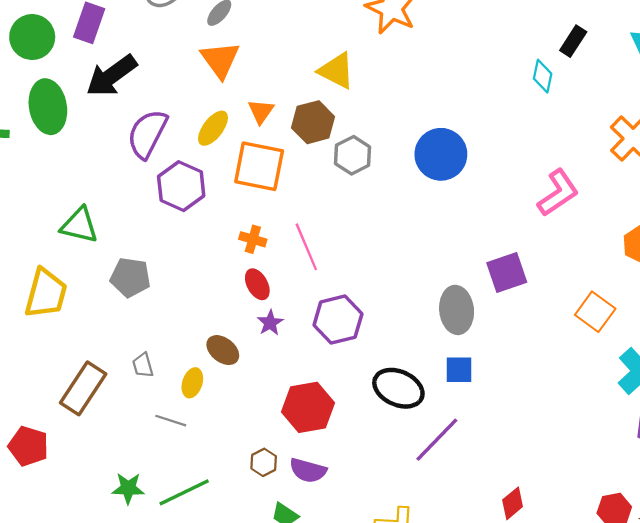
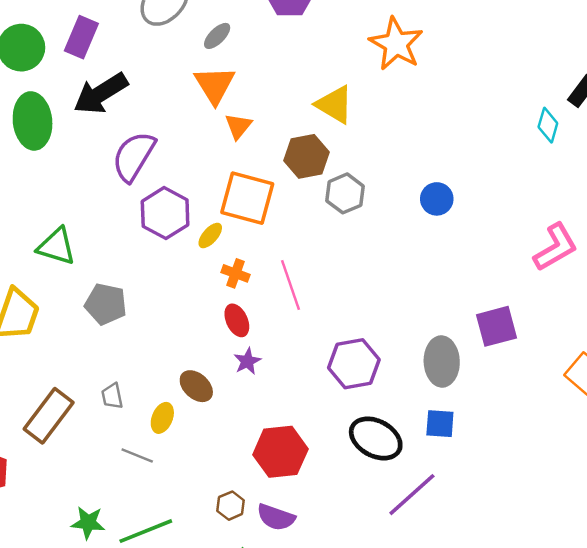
orange triangle: (261, 111) -> (238, 126), moved
yellow ellipse: (213, 128) -> (210, 235), moved, size x0.7
blue circle: (441, 154) -> (437, 199), size x0.6
purple hexagon: (338, 320) -> (354, 364), moved

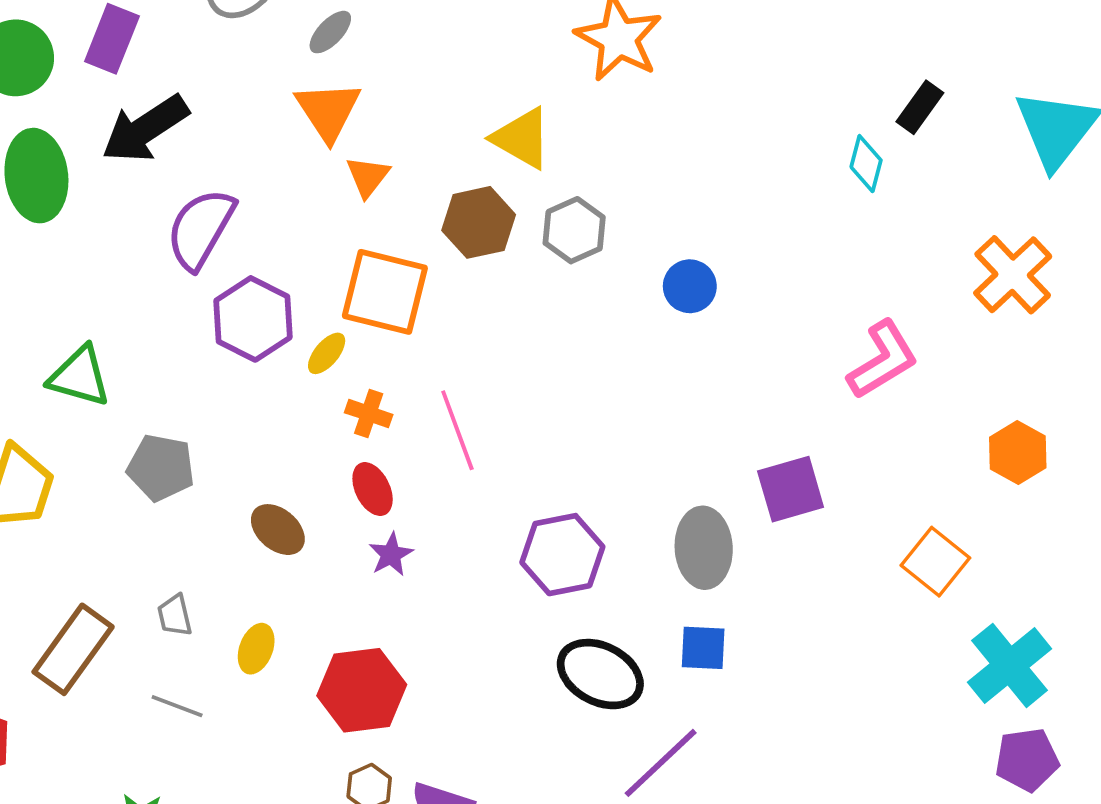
gray hexagon: (345, 193) -> (574, 230), moved
brown ellipse: (196, 386) -> (278, 530), moved
red hexagon: (280, 452) -> (362, 690), moved
gray line: (137, 456) -> (177, 706), moved

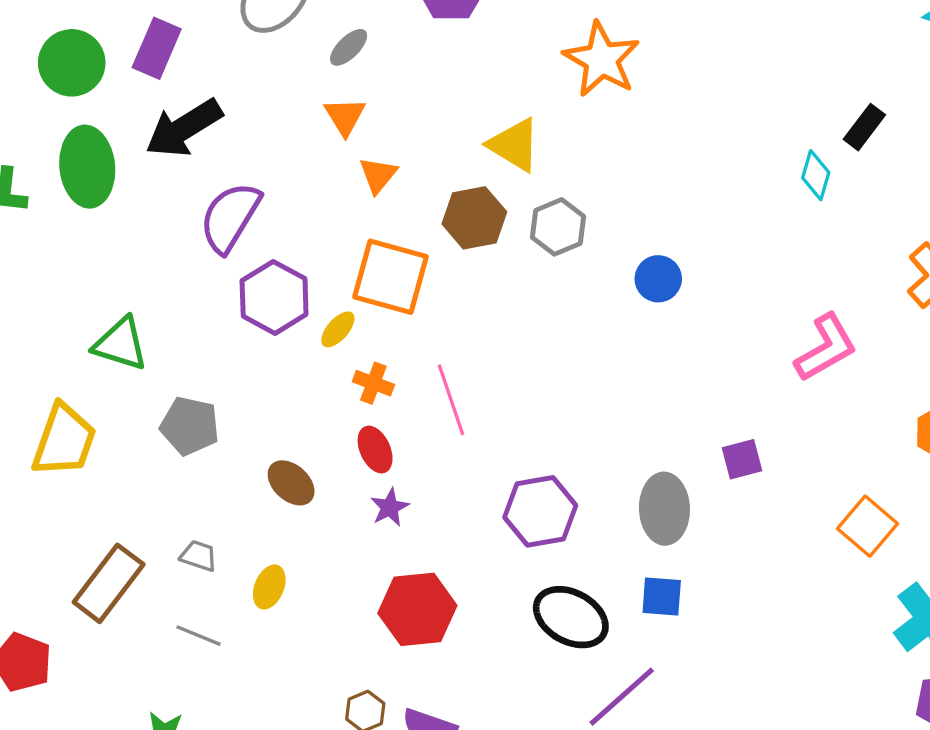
orange triangle: (328, 111) -> (345, 116), size x0.7
purple square: (791, 489) -> (742, 459), size x0.7
gray trapezoid: (175, 615) -> (199, 556), turned 120
red hexagon: (362, 690) -> (417, 609), moved

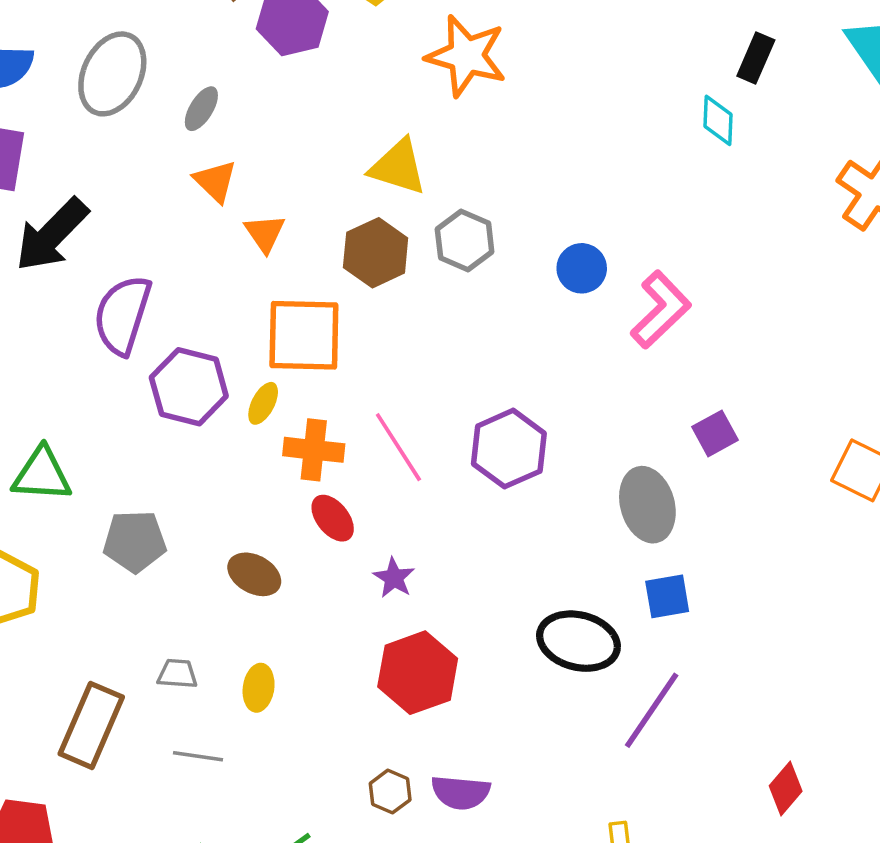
pink L-shape: (826, 348) -> (661, 310), moved
orange cross: (373, 383) -> (314, 450), size x1.4
purple star: (390, 507) -> (394, 578), moved
purple hexagon: (540, 511) -> (509, 449), moved

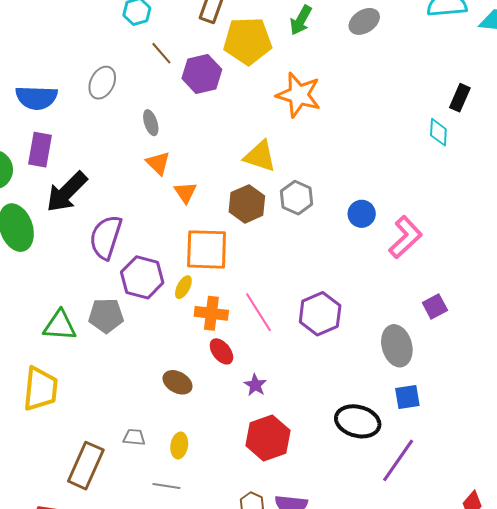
gray ellipse: (112, 74) -> (102, 83), moved, size x0.7
gray ellipse: (201, 109) -> (151, 123), turned -50
gray pentagon: (135, 541) -> (106, 316), moved
gray line: (198, 756) -> (166, 486), moved

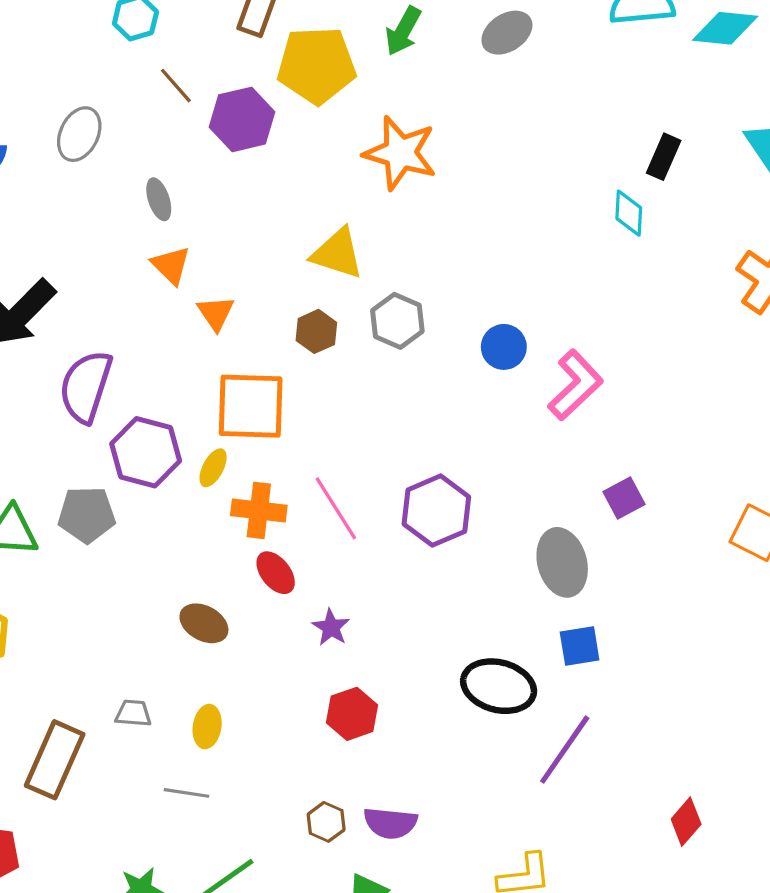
brown hexagon: (247, 204) -> (316, 331), size x0.7
red hexagon: (268, 438) -> (352, 714), size x0.7

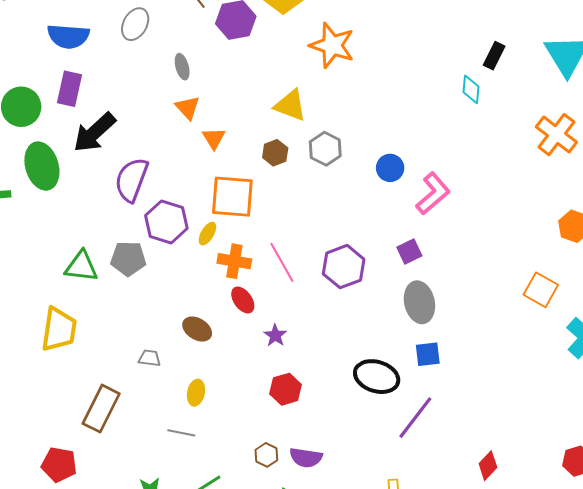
purple square: (624, 498) -> (409, 251), moved
gray trapezoid: (133, 713) -> (150, 358), moved

